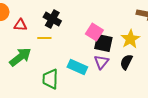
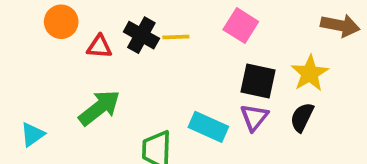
black cross: (52, 19) -> (141, 35), moved
pink square: (94, 32) -> (241, 26), moved
yellow line: (44, 38) -> (176, 37), moved

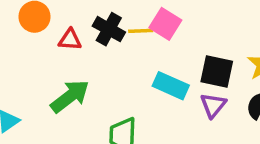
pink square: (241, 26) -> (165, 24), moved
cyan rectangle: (208, 127) -> (171, 86), moved

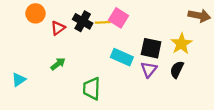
red triangle: (70, 40) -> (58, 28), turned -40
green arrow: (70, 96) -> (58, 64), size x0.6

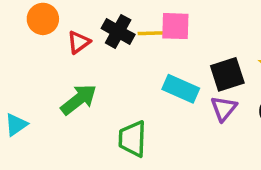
pink square: (119, 18) -> (175, 26), turned -30
black square: (151, 48) -> (227, 74), turned -30
green arrow: (58, 64) -> (79, 99), size x1.5

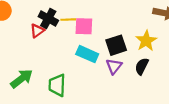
pink square: (175, 26) -> (84, 26), moved
red triangle: (79, 42) -> (37, 31), moved
green arrow: (79, 99) -> (22, 79), moved

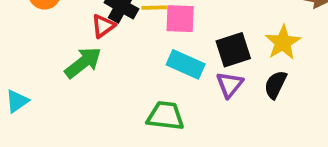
green arrow: (22, 79) -> (83, 63), moved
green trapezoid: (57, 85) -> (165, 116), moved, turned 95

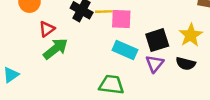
red triangle: (103, 26) -> (47, 29), moved
black semicircle: (275, 85) -> (186, 64), turned -102

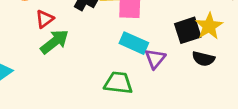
black square: (157, 40) -> (188, 30), moved
purple triangle: (155, 64) -> (155, 59), moved

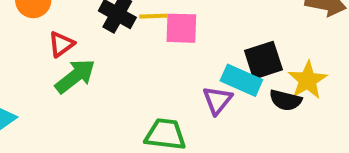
yellow star: (209, 26) -> (308, 80), moved
cyan rectangle: (134, 43) -> (241, 80), moved

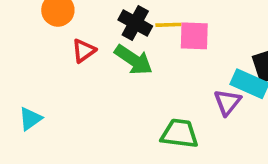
green arrow: (75, 76) -> (133, 60), moved, turned 72

